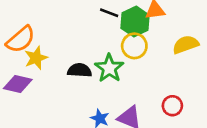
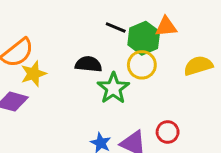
black semicircle: (80, 70) -> (88, 64), moved
red circle: (172, 106) -> (168, 132), moved

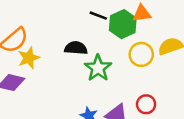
yellow circle: (142, 65) -> (141, 54), moved

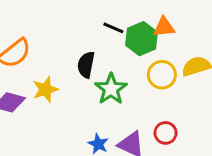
black semicircle: (76, 48) -> (86, 65), turned -85
yellow star: (29, 58) -> (45, 89), moved

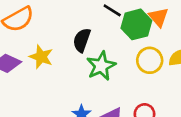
orange triangle: (164, 27) -> (159, 17), turned 45
yellow star: (45, 89) -> (41, 57), turned 30

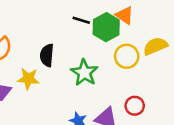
black semicircle: (82, 40) -> (47, 55), moved

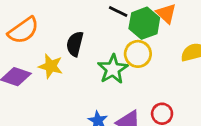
yellow circle: (127, 56) -> (138, 54), moved

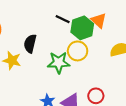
green star: (113, 69) -> (59, 62), turned 30

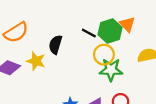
black line: (63, 19) -> (89, 33), moved
green star: (59, 62) -> (111, 70), moved

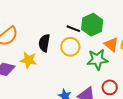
orange triangle: (127, 24) -> (111, 44), moved
yellow circle: (104, 55) -> (70, 47), moved

